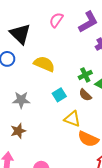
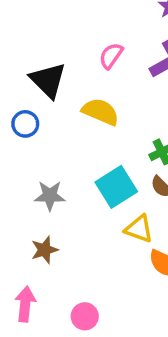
yellow semicircle: (44, 64) -> (100, 112), moved
cyan square: (59, 95) -> (116, 187), size x1.6

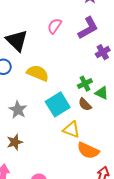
yellow semicircle: (100, 112) -> (38, 73), moved
gray star: (50, 196) -> (18, 110), turned 30

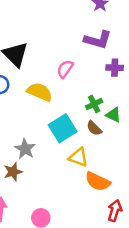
pink semicircle: (55, 26) -> (65, 69), moved
purple L-shape: (88, 28) -> (98, 40), turned 45
purple cross: (103, 52) -> (115, 68), turned 32
gray star: (18, 110) -> (25, 149), moved

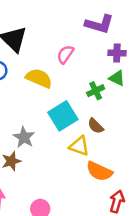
green triangle: (113, 115) -> (117, 78), moved
brown semicircle: (94, 128) -> (96, 126), moved

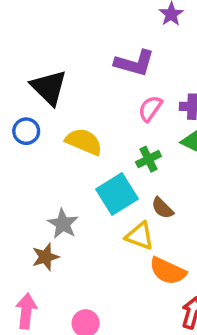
purple L-shape: (99, 24) -> (134, 63), moved
pink semicircle: (65, 54) -> (150, 108), moved
green cross: (96, 91) -> (148, 159), moved

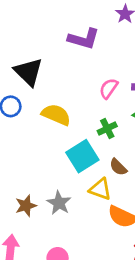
purple L-shape: (134, 63) -> (84, 39), moved
gray star: (63, 224) -> (59, 203), moved

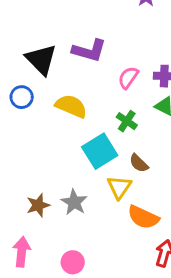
purple L-shape: (84, 39) -> (89, 51), moved
green cross: (107, 128) -> (127, 121), turned -30
yellow triangle: (100, 189) -> (119, 187), turned 45

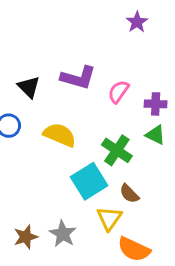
black triangle: (41, 60) -> (29, 87), size x0.7
pink semicircle: (128, 78) -> (118, 92), moved
green cross: (127, 121) -> (117, 150), size x1.4

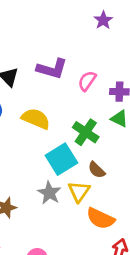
gray star: (63, 234) -> (49, 193), moved

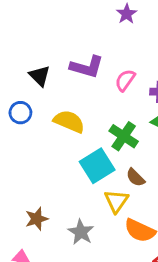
purple star: (103, 20) -> (127, 14), moved
gray star: (49, 193) -> (81, 232), moved

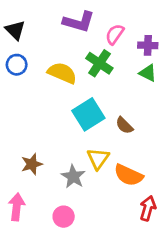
black triangle: (40, 76) -> (15, 30), moved
green cross: (124, 136) -> (99, 63), moved
yellow triangle: (116, 201) -> (98, 159), moved

